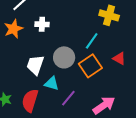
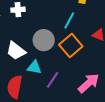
white trapezoid: (35, 65) -> (16, 51), turned -65

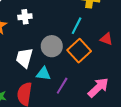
white trapezoid: (16, 51) -> (24, 58), turned 70

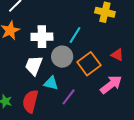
white cross: (25, 17) -> (42, 37), moved, size x1.5
cyan line: (77, 26) -> (75, 35), moved
pink arrow: (98, 88) -> (111, 85), moved

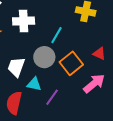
white cross: (42, 37) -> (24, 21), moved

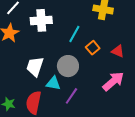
gray circle: (44, 57) -> (68, 66), moved
orange square: (71, 63) -> (93, 48), moved, size x0.6

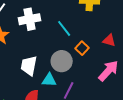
cyan line: (74, 34) -> (64, 28), turned -60
orange square: (93, 48) -> (82, 48), moved

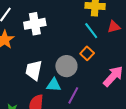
cyan line: (64, 28) -> (91, 31), moved
red triangle: (109, 40) -> (114, 27), moved, turned -32

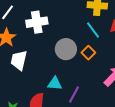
gray circle: (66, 66) -> (66, 49), moved
white trapezoid: (34, 70) -> (19, 60), moved

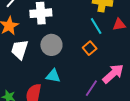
gray circle: (66, 49) -> (51, 45), moved
purple line: (74, 95) -> (91, 88), moved

